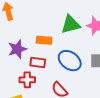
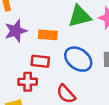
purple star: (17, 49) -> (16, 31), moved

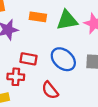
orange rectangle: (48, 35) -> (38, 17), moved

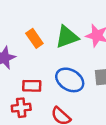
orange rectangle: (38, 17) -> (34, 38), turned 56

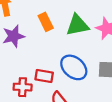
red rectangle: (32, 86) -> (44, 76), moved

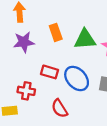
red rectangle: (44, 76) -> (49, 72), moved

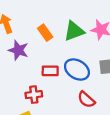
purple star: (24, 42) -> (18, 50), turned -30
red semicircle: (60, 108) -> (86, 100), moved

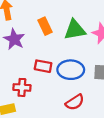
blue ellipse: (77, 70) -> (71, 70), turned -40
red semicircle: (86, 100) -> (75, 102), turned -84

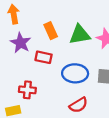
red rectangle: (43, 66) -> (44, 57), moved

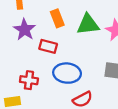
blue ellipse: (75, 73) -> (67, 73), moved

